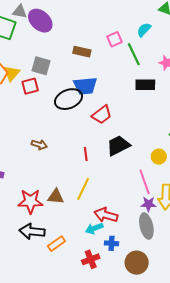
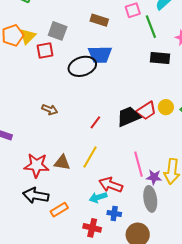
red trapezoid: (102, 115) -> (146, 111), moved
red line: (86, 154) -> (95, 122), turned 40
yellow circle: (159, 157) -> (166, 107), moved
pink line: (145, 182) -> (139, 164), moved
red cross: (91, 259) -> (92, 228), turned 30

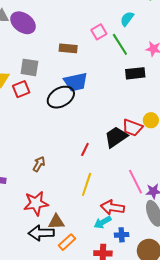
brown arrow: (50, 110) -> (39, 164), moved, turned -70
red trapezoid: (146, 111) -> (132, 128), turned 65
brown triangle: (62, 163) -> (56, 222), moved

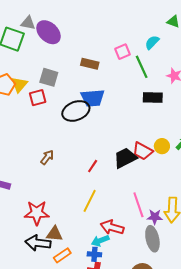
brown arrow: (39, 164) -> (47, 157), moved
blue cross: (122, 235) -> (94, 254), moved

